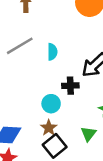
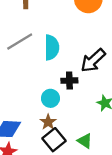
cyan semicircle: (52, 52) -> (52, 47), size x1.5
green triangle: (88, 134) -> (85, 141), moved, turned -35

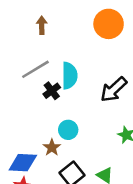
black cross: (69, 81) -> (52, 91), moved, turned -35
brown star: (48, 122) -> (52, 147), moved

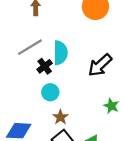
cyan circle: (68, 130) -> (50, 92), moved
brown star: (52, 147) -> (60, 117), moved

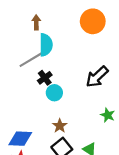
cyan semicircle: (60, 53) -> (46, 45), moved
cyan circle: (50, 92) -> (54, 93), moved

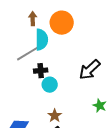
orange circle: (93, 21) -> (62, 23), moved
black cross: (45, 78) -> (41, 71), turned 32

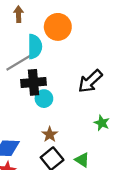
brown arrow: (33, 19) -> (18, 14), moved
black cross: (41, 71) -> (34, 82), size x1.5

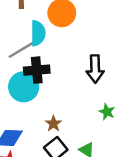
black arrow: (90, 81) -> (95, 69), turned -48
cyan circle: (44, 99) -> (24, 87), moved, size x1.6

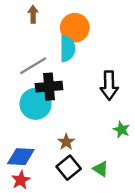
cyan semicircle: (38, 33) -> (67, 49), moved

